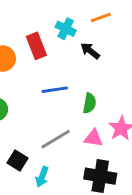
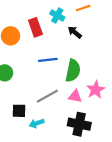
green semicircle: (89, 103) -> (73, 71), size x1.5
black square: (18, 160) -> (19, 111), turned -32
cyan arrow: (42, 177) -> (37, 123), turned 48

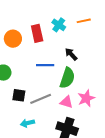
black arrow: (75, 32) -> (71, 54), moved
black square: (19, 111) -> (19, 95), moved

